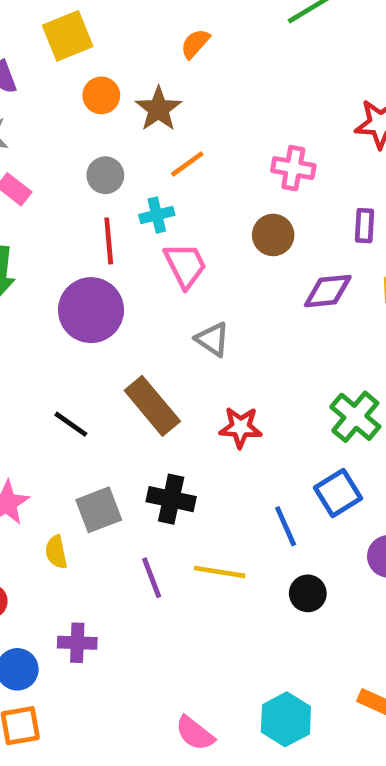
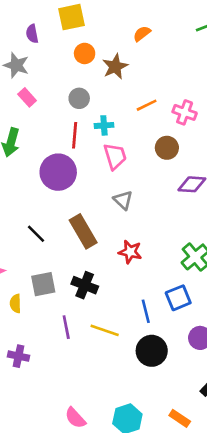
orange line: (187, 164) -> (147, 105), moved
black circle: (308, 593) -> (152, 351), size x1.5

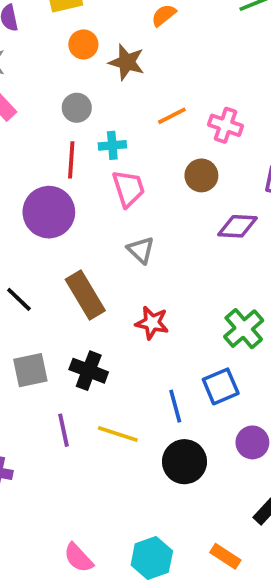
brown star: (115, 67) -> (127, 62), turned -30

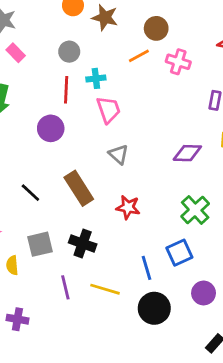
brown circle: (201, 175) -> (156, 28), moved
purple circle: (49, 212) -> (51, 128), size x0.7
purple diamond: (237, 226) -> (187, 153), moved

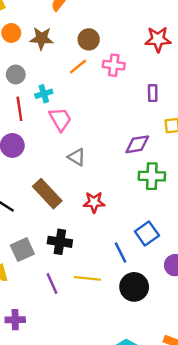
green cross: (195, 210) -> (152, 176), moved, turned -35

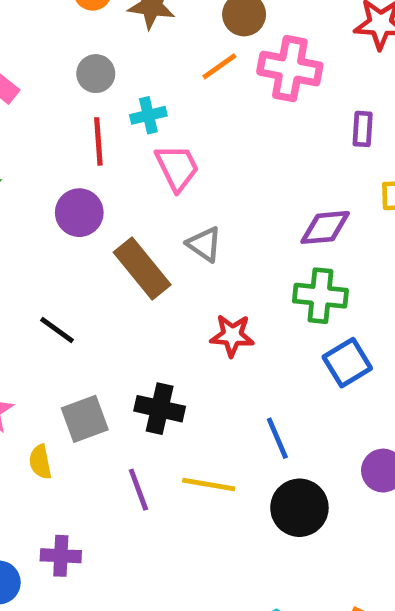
pink cross: (114, 65) -> (290, 69), size x1.4
green cross: (152, 176) -> (320, 296), moved
brown rectangle: (47, 194) -> (142, 269), moved
blue square: (147, 234) -> (347, 363), moved

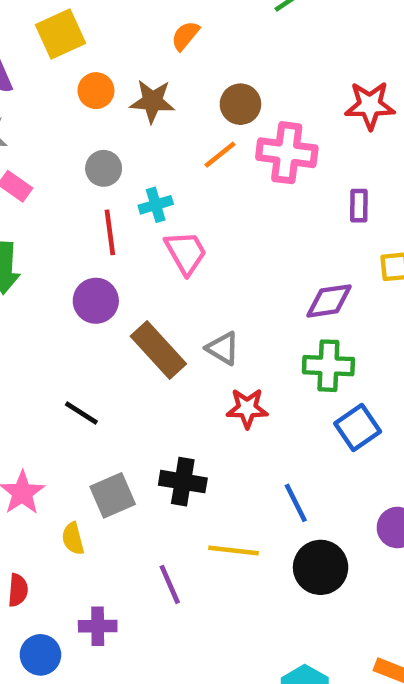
gray triangle: (204, 244) -> (223, 348), moved
purple line: (138, 490) -> (170, 584), moved

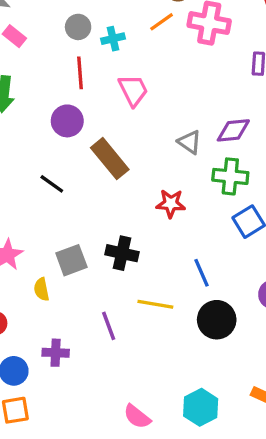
cyan cross: (156, 205) -> (113, 39), moved
gray triangle: (223, 348) -> (190, 142), moved
black line: (81, 413) -> (52, 184), moved

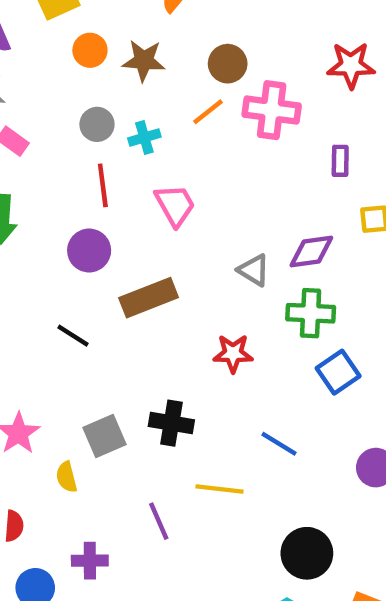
brown rectangle: (110, 159) -> (149, 298), turned -69
blue line: (202, 273) -> (279, 444), turned -32
black circle: (217, 320) -> (307, 553), moved

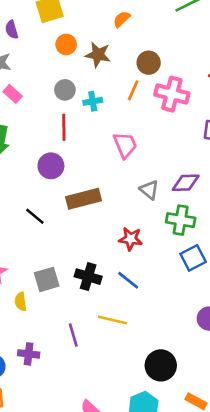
orange line: (208, 112) -> (133, 90), turned -35
pink trapezoid: (175, 205) -> (125, 145), moved
blue line: (279, 444) -> (128, 280), moved

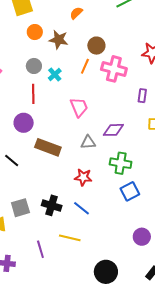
cyan cross: (93, 101) -> (55, 75), turned -32
purple diamond: (186, 183) -> (113, 130), moved
gray triangle: (149, 190) -> (88, 142), moved, turned -42
brown rectangle: (83, 199) -> (48, 147), turned 35

